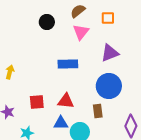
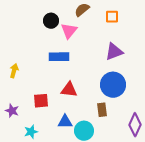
pink triangle: (81, 32) -> (69, 31), moved
blue rectangle: (68, 64) -> (59, 57), moved
red triangle: (66, 101) -> (69, 90), moved

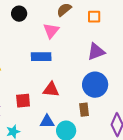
black circle: (51, 21) -> (19, 14), moved

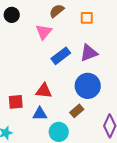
blue rectangle: (41, 57) -> (61, 56), moved, turned -36
brown rectangle: (84, 110) -> (77, 111), turned 56
blue triangle: (47, 122) -> (40, 114), moved

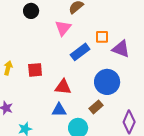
orange square: (87, 18) -> (102, 37), moved
purple triangle: (89, 53) -> (121, 49), moved, turned 42
red square: (16, 102) -> (35, 70), moved

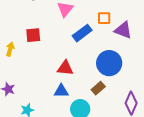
red square: (35, 70) -> (33, 35), moved

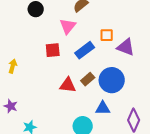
red square: (33, 35) -> (53, 50), moved
brown rectangle: (98, 88) -> (88, 79), moved
blue triangle: (61, 91) -> (103, 108), moved

